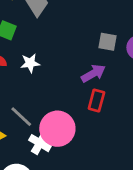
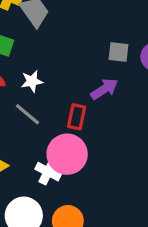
red rectangle: (96, 100) -> (77, 117), moved
gray line: (21, 117) -> (28, 114), moved

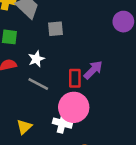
gray square: (119, 52) -> (55, 29), moved
purple arrow: (104, 89) -> (93, 70), moved

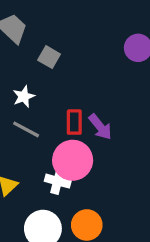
gray square: (55, 29) -> (49, 57), turned 35
purple arrow: (93, 70) -> (100, 127), moved, turned 96

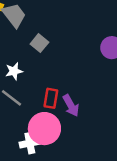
white cross: (58, 181) -> (30, 143), turned -36

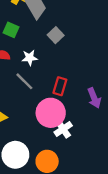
purple arrow: (71, 106) -> (94, 98), moved
white cross: (30, 143) -> (63, 129), moved, turned -30

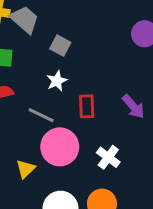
white star: (30, 58) -> (57, 81), moved
pink circle: (51, 113) -> (60, 147), moved

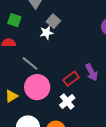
white star: (57, 81) -> (46, 33), moved
red rectangle: (87, 106) -> (71, 79), moved, turned 42

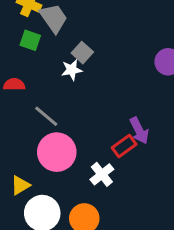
green square: (14, 20) -> (30, 40), moved
red rectangle: (71, 79) -> (124, 146), moved
yellow triangle: (11, 96) -> (20, 185), moved

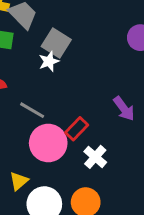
gray square: (82, 53) -> (56, 43), size x1.4
red rectangle: (124, 146) -> (77, 129), moved

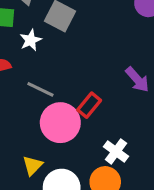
white star: (49, 61) -> (31, 40), moved
white cross: (95, 157) -> (116, 151), moved

